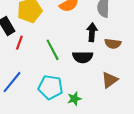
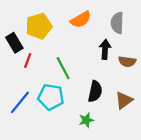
black semicircle: (83, 57) -> (95, 91), moved, turned -78
cyan pentagon: (50, 87) -> (51, 97), moved

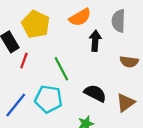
yellow pentagon: (39, 26) -> (36, 24), turned -30
black arrow: (105, 49) -> (95, 41), moved
black semicircle: (95, 91) -> (95, 93), turned -75

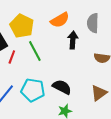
green line: (61, 69) -> (35, 51), moved
black semicircle: (95, 93) -> (62, 87), moved

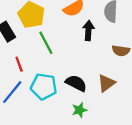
red line: (12, 57) -> (19, 64), moved, turned -40
brown triangle: (99, 93) -> (106, 83), moved

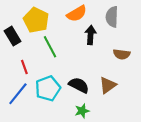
cyan pentagon: (44, 86) -> (48, 88), turned -30

